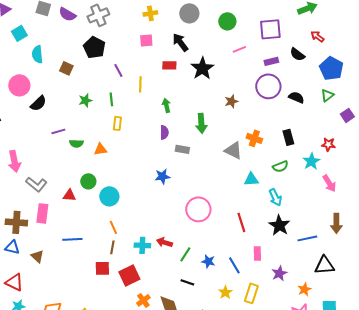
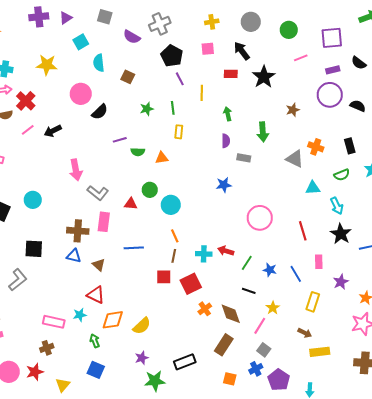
purple semicircle: (67, 14) -> (132, 37), moved
black pentagon: (94, 47) -> (172, 56), moved
red triangle: (14, 282) -> (96, 295), moved
yellow star: (225, 292) -> (273, 308), moved

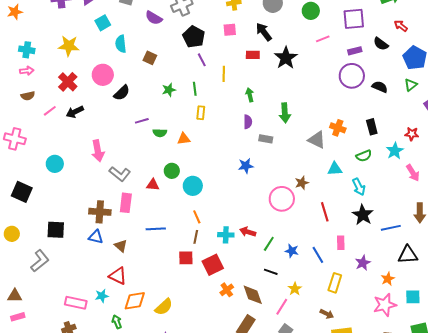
red cross: (26, 101) -> (68, 82), moved
brown star: (293, 110) -> (302, 183), moved
cyan circle: (33, 200) -> (55, 164), moved

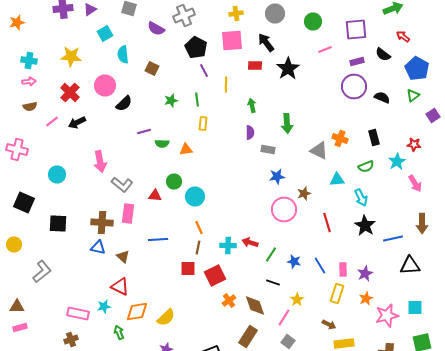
pink square: (230, 30) -> (232, 40), size x1.6
blue star: (246, 166) -> (277, 176), moved
black square: (56, 230) -> (58, 224), moved
pink rectangle: (341, 243) -> (343, 270), moved
orange star: (388, 279) -> (366, 298), moved

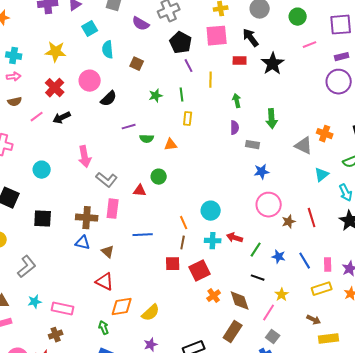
cyan triangle: (337, 180) -> (322, 175), turned -35
brown star: (304, 194) -> (289, 222), moved
cyan circle: (195, 196) -> (211, 211), moved
yellow rectangle: (337, 294) -> (322, 289), turned 54
cyan star: (104, 306) -> (35, 302), moved

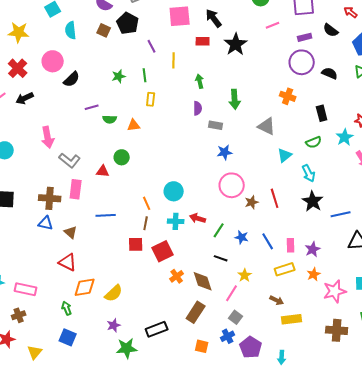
black pentagon: (181, 43) -> (128, 23), moved
brown square: (137, 64) -> (104, 30), moved
orange cross: (325, 134) -> (288, 96), moved

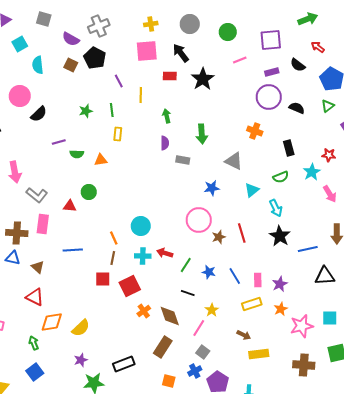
blue star: (225, 152) -> (212, 188), moved
blue square: (68, 337) -> (35, 372), turned 30

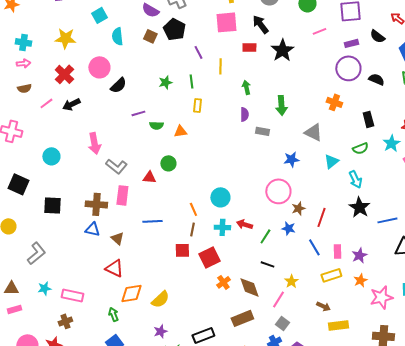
red line: (242, 233) -> (321, 217), moved, turned 36
blue star: (209, 272) -> (288, 228), moved
brown rectangle: (163, 347) -> (242, 318), turned 35

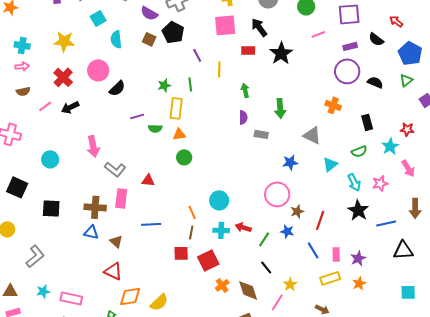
yellow rectangle: (197, 105) -> (176, 108), moved, size x1.5
green circle: (168, 163) -> (184, 157), moved
black line: (267, 264) -> (266, 267), turned 32
pink star: (381, 297) -> (380, 183), moved, size x0.7

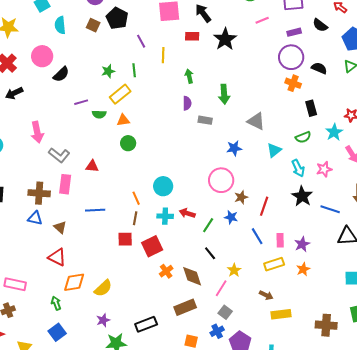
orange cross: (333, 105) -> (293, 83), moved
yellow rectangle: (176, 108) -> (120, 94), turned 45
blue line: (386, 223) -> (330, 209), turned 30

